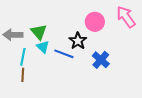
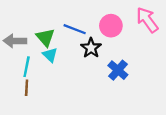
blue line: (64, 54) -> (75, 29), moved

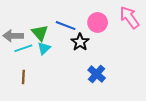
cyan triangle: (50, 55) -> (44, 48), turned 32
cyan line: (27, 67) -> (23, 48), moved, turned 60
blue cross: (118, 70) -> (97, 74), moved

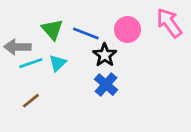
green triangle: (40, 33) -> (52, 30), moved
blue cross: (97, 74) -> (106, 85), moved
brown line: (23, 77) -> (31, 101), turned 48

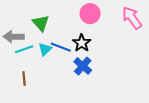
pink circle: (127, 30) -> (90, 14), moved
blue line: (86, 34) -> (61, 47), moved
brown line: (31, 101) -> (24, 79), turned -56

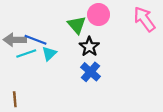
green triangle: (41, 23) -> (77, 25), moved
blue line: (61, 47) -> (35, 40), moved
brown line: (24, 79) -> (15, 99), moved

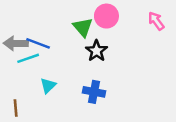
pink arrow: (144, 19) -> (156, 21), size x0.7
cyan triangle: (49, 54) -> (48, 86), moved
blue cross: (90, 72) -> (94, 92), moved, turned -30

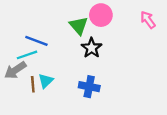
gray arrow: (16, 43) -> (15, 70), moved, turned -35
brown line: (16, 108) -> (33, 84), moved

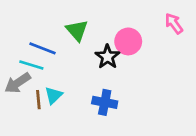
pink circle: (101, 15) -> (128, 41), moved
green triangle: (79, 26) -> (77, 30), moved
cyan line: (27, 55) -> (31, 65), turned 36

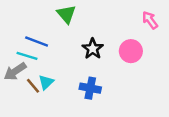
green triangle: (77, 30) -> (66, 14), moved
pink circle: (128, 41) -> (131, 51), moved
brown line: (38, 100) -> (33, 86), turned -35

